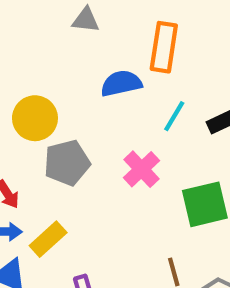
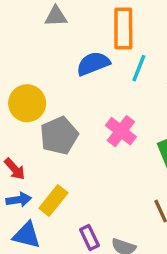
cyan line: (174, 116) -> (139, 68), moved

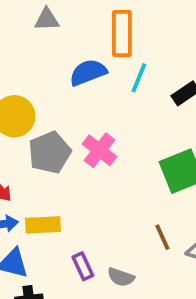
pink cross: (121, 131) -> (100, 150), moved
yellow rectangle: (53, 200) -> (43, 225), turned 48

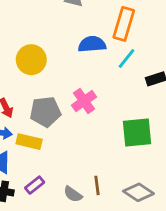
gray pentagon: (50, 153) -> (45, 112), moved
brown line: (162, 237) -> (97, 185), moved
purple rectangle: (83, 266) -> (35, 185), moved, turned 60

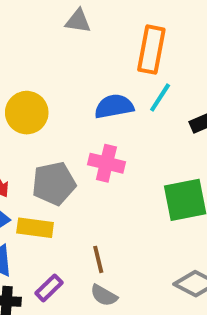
blue semicircle: (92, 44) -> (114, 106), moved
pink cross: (84, 101) -> (106, 163), turned -35
brown line: (97, 185) -> (98, 259), moved

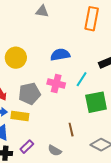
orange rectangle: (151, 50) -> (92, 19), moved
cyan line: (160, 97) -> (82, 79), moved
brown line: (98, 259) -> (71, 130), moved

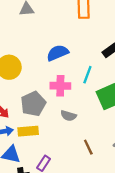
brown line: (71, 130) -> (88, 147), moved
gray semicircle: (55, 151) -> (68, 116), moved

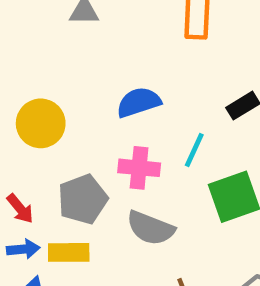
gray semicircle: (68, 116) -> (150, 228), size x1.5

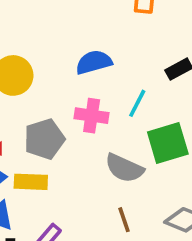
gray semicircle: (150, 228) -> (124, 168), moved

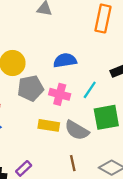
gray pentagon: (44, 139) -> (31, 88), moved
yellow rectangle: (31, 182) -> (49, 125), moved

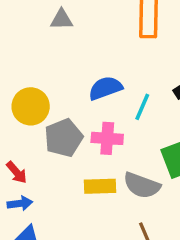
cyan line: (90, 90) -> (142, 107), moved

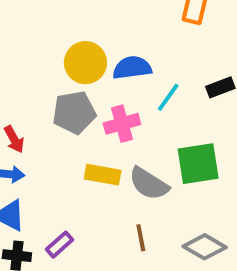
yellow circle: (31, 106) -> (85, 63), moved
pink cross: (107, 138) -> (122, 124), turned -32

